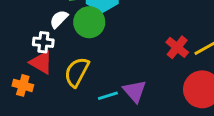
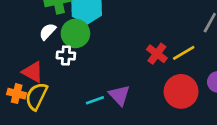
white cross: (43, 42) -> (66, 56), moved
yellow semicircle: (77, 72) -> (36, 96), moved

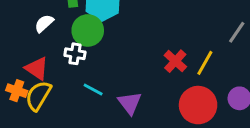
white semicircle: (48, 32) -> (44, 23), moved
yellow line: (184, 53) -> (205, 63), turned -35
cyan line: (95, 100) -> (93, 90), moved, turned 42

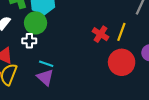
purple triangle: (130, 103) -> (45, 77), moved

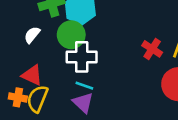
white cross: (29, 41) -> (82, 57), moved, size x1.6

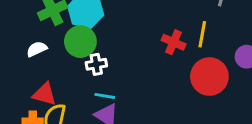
white semicircle: (32, 35) -> (37, 49), turned 36
white cross: (82, 57) -> (96, 64), size x0.6

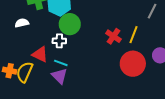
green circle: (80, 42) -> (70, 24), moved
red triangle: (44, 94) -> (40, 54), moved

